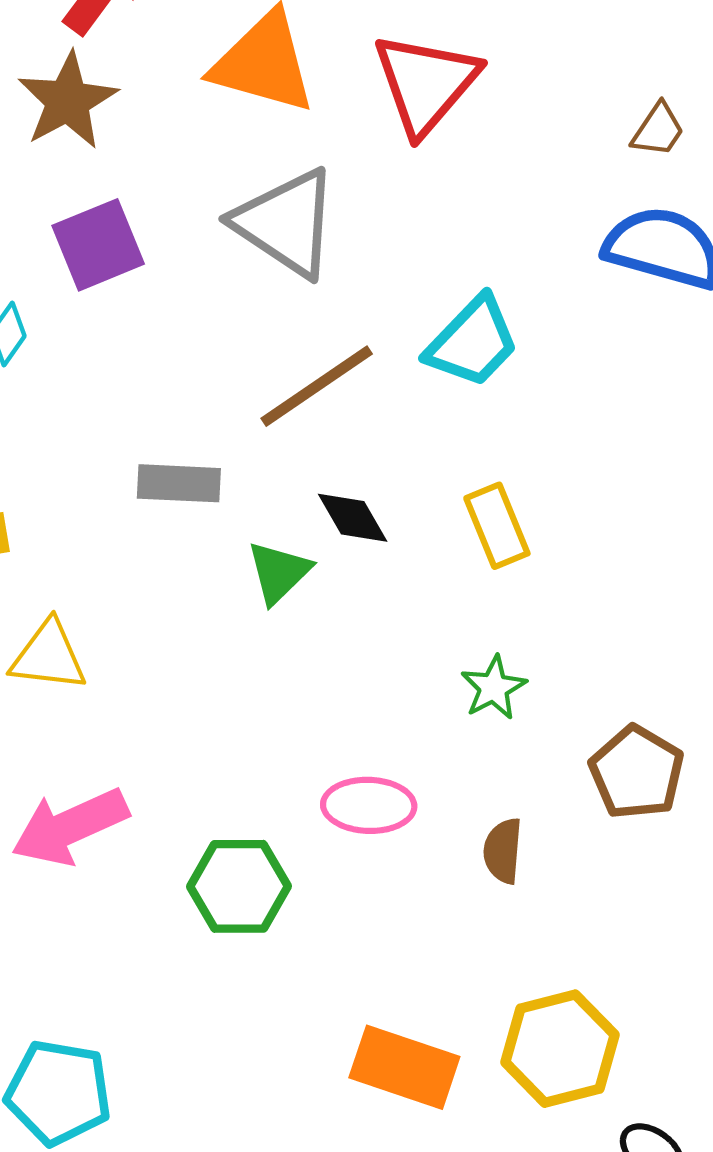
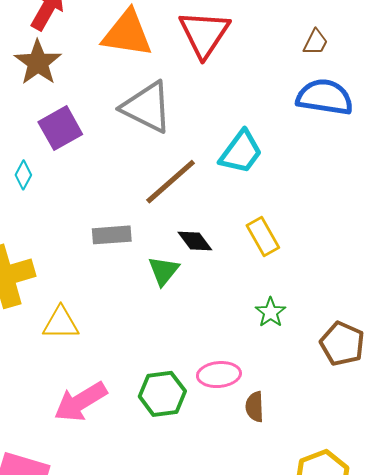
brown semicircle: (503, 851) -> (255, 407), moved
green hexagon: (239, 886) -> (162, 394), moved

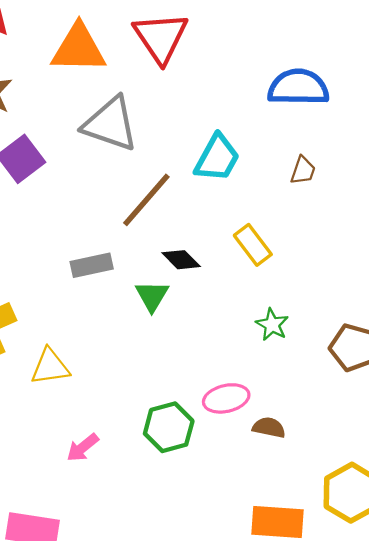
brown trapezoid: (315, 42) -> (303, 170), moved
pink arrow: (81, 402) -> (83, 448), size x0.6
brown semicircle: (255, 407) -> (269, 428), turned 112

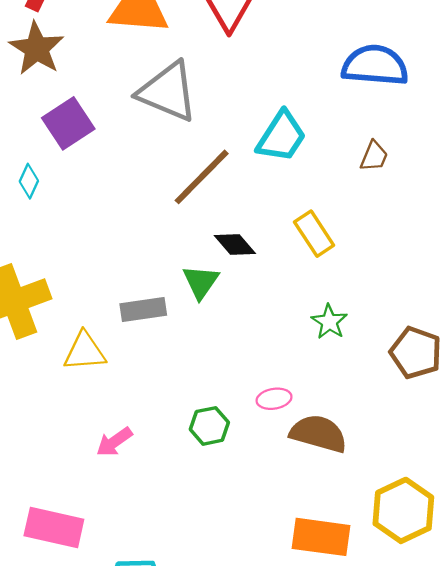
gray rectangle: (92, 265) -> (143, 310), moved
pink ellipse: (226, 398) -> (274, 399), size x0.7
green hexagon: (169, 427) -> (209, 426), size x0.7
brown semicircle: (269, 428) -> (318, 433), size x1.6

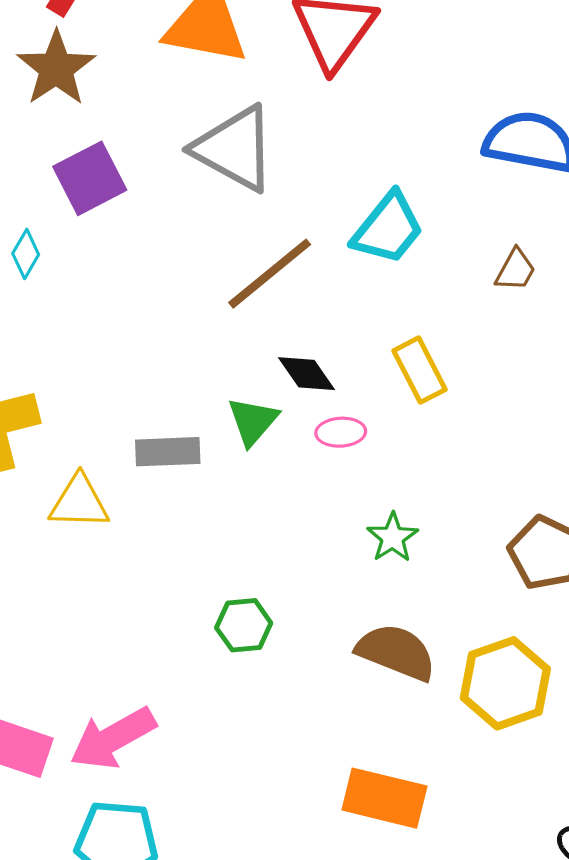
green star: (329, 322) -> (393, 537), moved
pink ellipse: (274, 399) -> (341, 432), moved
pink arrow: (114, 442) -> (113, 738), moved, size x1.6
yellow hexagon: (403, 510) -> (505, 683), moved

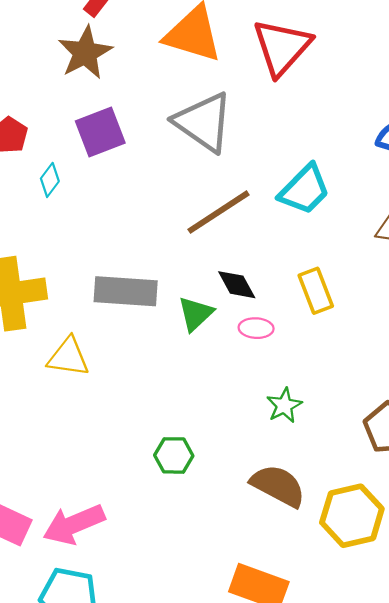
gray rectangle: (168, 452) -> (126, 291), moved, size x1.4

